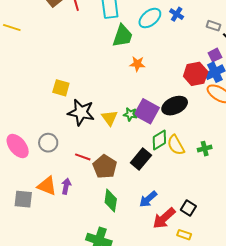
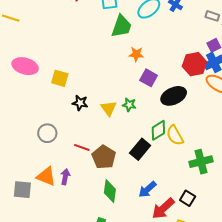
purple square: (147, 111) -> (149, 78), moved, size x0.7
black star: (81, 112) -> (80, 103), size x0.6
pink ellipse: (18, 146) -> (25, 66), moved, turned -35
green cross: (205, 149) -> (201, 162), moved, size x1.6

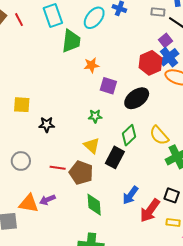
yellow triangle: (109, 108) -> (92, 146), moved
yellow semicircle: (175, 135) -> (159, 135), moved
purple arrow: (65, 177) -> (47, 200), turned -112

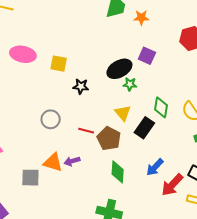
orange star: (91, 65) -> (141, 18), moved
black ellipse: (137, 98) -> (119, 69), moved
green diamond: (129, 135) -> (161, 107), turned -45

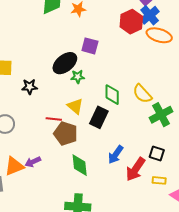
red line: (86, 131) -> (54, 119), moved
orange triangle: (53, 162) -> (14, 166), turned -30

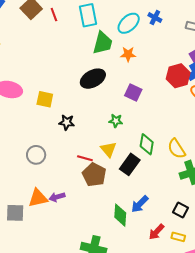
black ellipse: (65, 63) -> (93, 79), moved
green diamond: (80, 165) -> (120, 215), moved
red arrow: (136, 169) -> (156, 232), moved, size x0.7

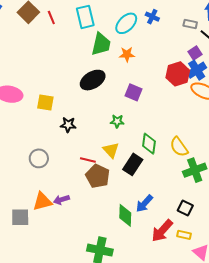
red arrow: (156, 232) -> (162, 231), size x1.4

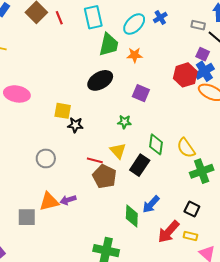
blue cross: (152, 17) -> (160, 17), turned 32
purple square: (195, 53) -> (203, 54), turned -32
yellow square: (45, 103) -> (63, 111), moved

